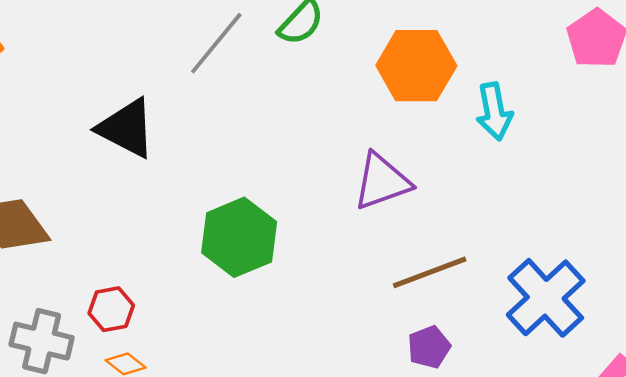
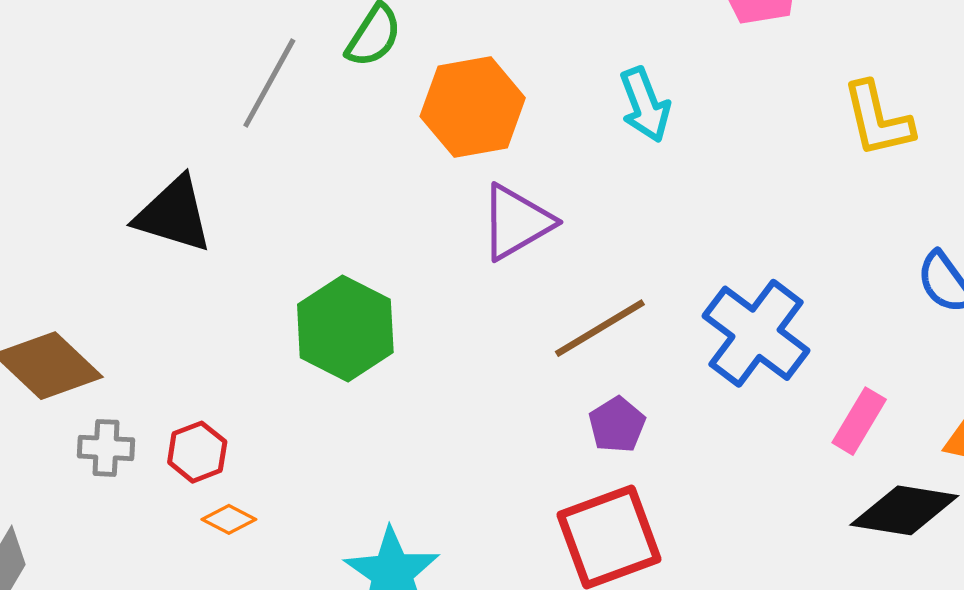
orange hexagon: (416, 66) -> (473, 107), moved
gray cross: (42, 341) -> (106, 448), moved, size x0.7

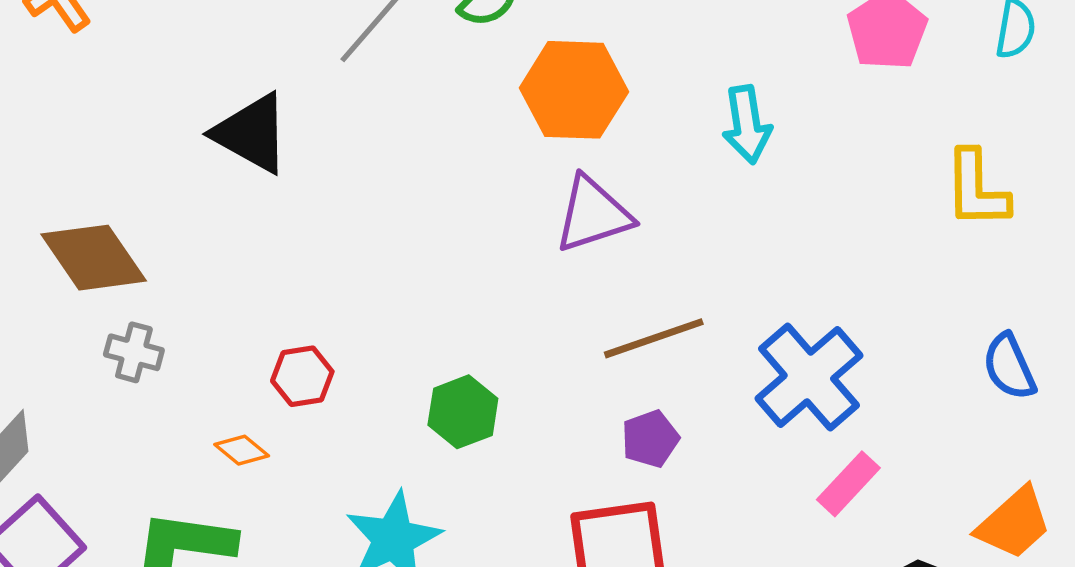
green hexagon: (345, 328) -> (463, 412), moved, size x0.7
pink rectangle: (859, 421) -> (848, 484), moved
red hexagon: (197, 452) -> (302, 376), moved

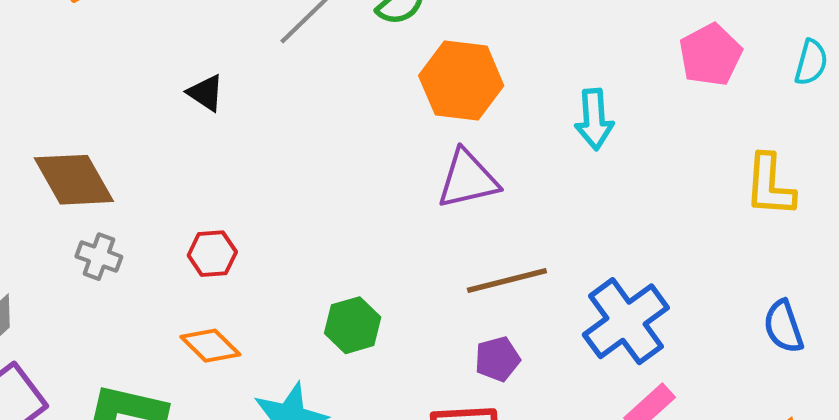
black triangle: (252, 133) -> (206, 93), size x0.6
red hexagon: (302, 376) -> (212, 254), moved
orange diamond: (242, 450) -> (210, 346), moved, size x1.4

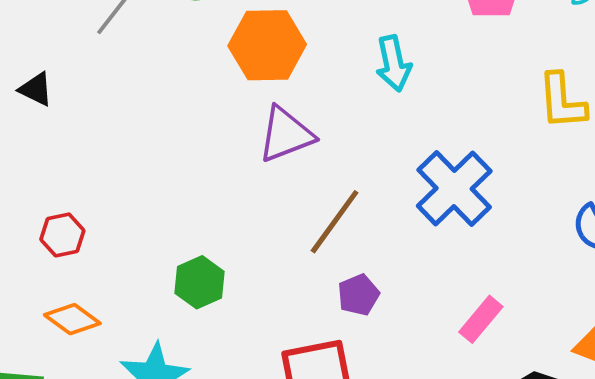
brown line: (507, 281) -> (335, 222), turned -32
blue cross: (626, 321) -> (454, 189), moved
purple pentagon: (497, 359) -> (358, 295), moved

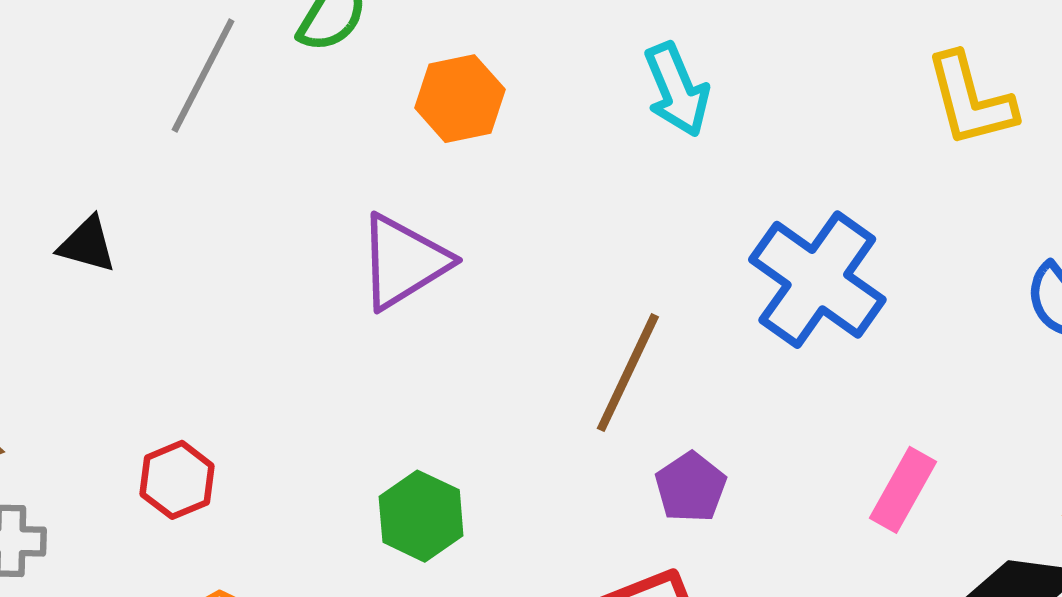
orange hexagon: (267, 45) -> (460, 99), size x0.7
purple triangle: (286, 134) -> (404, 262), moved

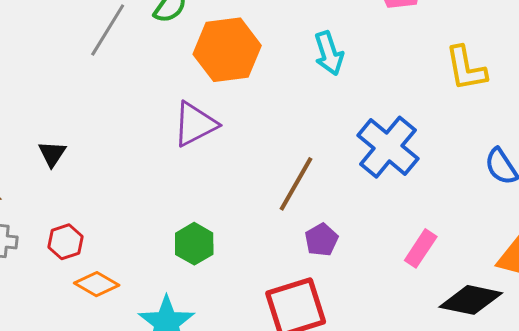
orange hexagon: (460, 99) -> (227, 50), size x1.6
black triangle: (87, 245) -> (52, 154), moved, turned 44
red hexagon: (177, 480) -> (65, 242), moved

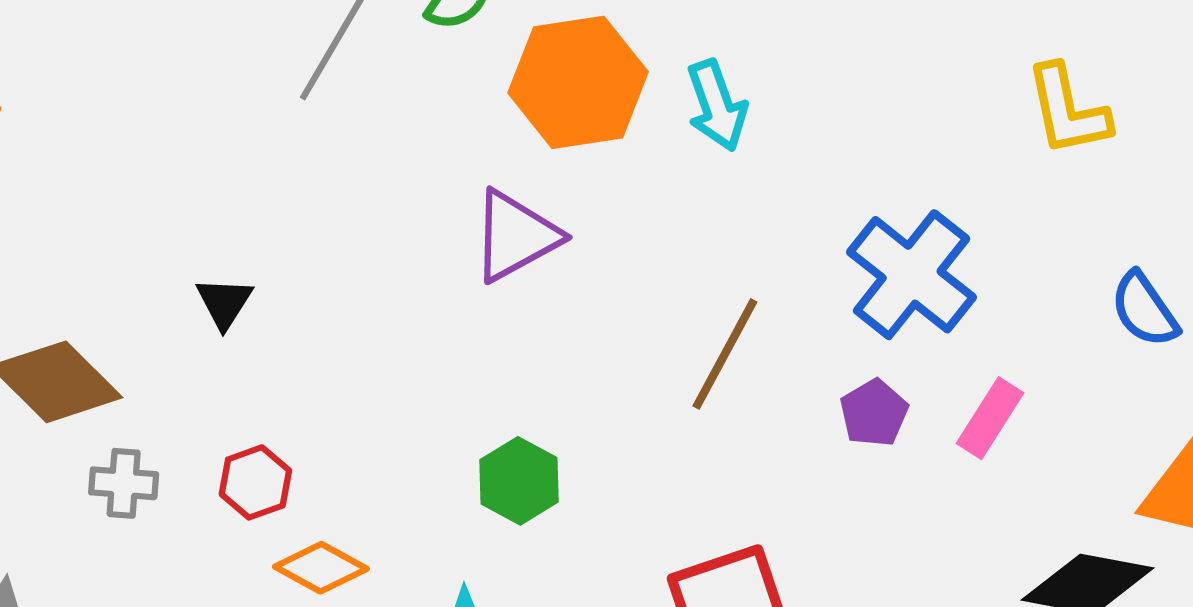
cyan arrow: (329, 53) -> (717, 106), moved
purple pentagon: (321, 240) -> (874, 413), moved
pink rectangle: (421, 248) -> (990, 418), moved

